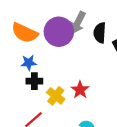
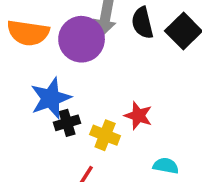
orange semicircle: (25, 33) -> (28, 33), moved
blue star: (29, 63) -> (51, 98), size x1.6

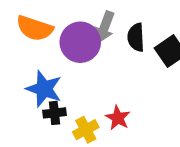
blue star: (51, 98) -> (44, 89), turned 30
yellow cross: (105, 135) -> (86, 130), turned 30

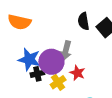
gray arrow: (104, 27) -> (66, 51), moved
purple circle: (80, 42) -> (51, 62), moved

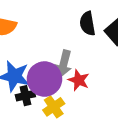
red star: (77, 73) -> (79, 80), moved

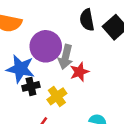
purple circle: (44, 79) -> (46, 46), moved
red star: (79, 80) -> (79, 72), turned 30

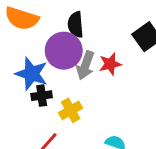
black semicircle: (87, 20) -> (76, 25), moved
red star: (79, 72) -> (110, 64), moved

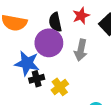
red star: (110, 64) -> (81, 16), moved
gray arrow: (85, 65) -> (81, 50), moved

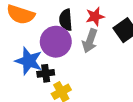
gray arrow: (81, 50) -> (90, 41), moved
black cross: (37, 79) -> (46, 73), moved

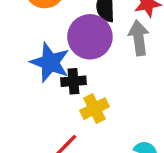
gray arrow: (90, 41) -> (139, 38), turned 150

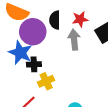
purple circle: (90, 37) -> (33, 32), moved

